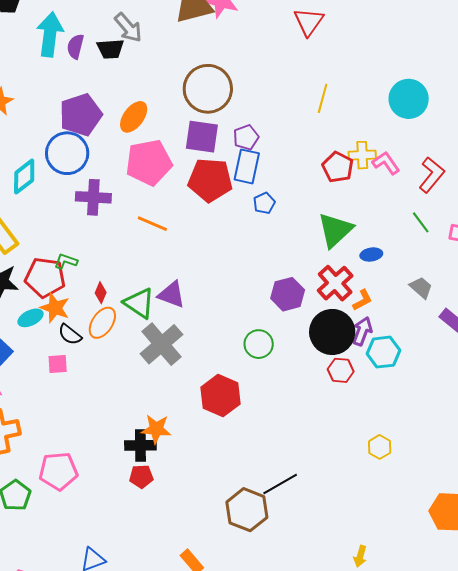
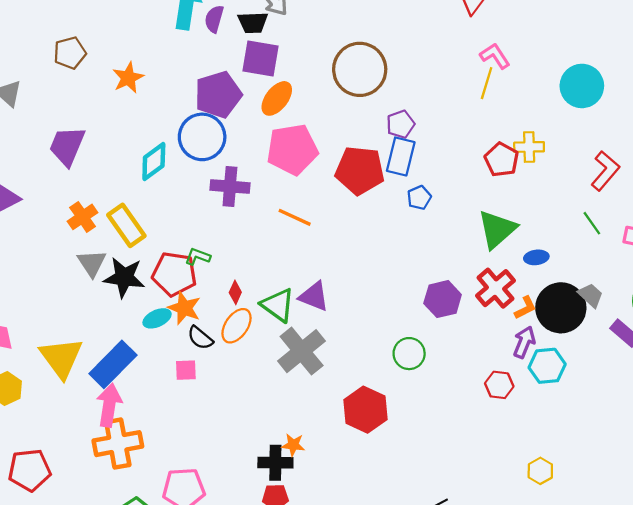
purple square: (202, 137) -> (260, 59), moved
pink L-shape: (386, 163) -> (495, 56), moved
black circle: (332, 332) -> (561, 308), moved
orange star: (156, 429) -> (293, 445), size x0.7

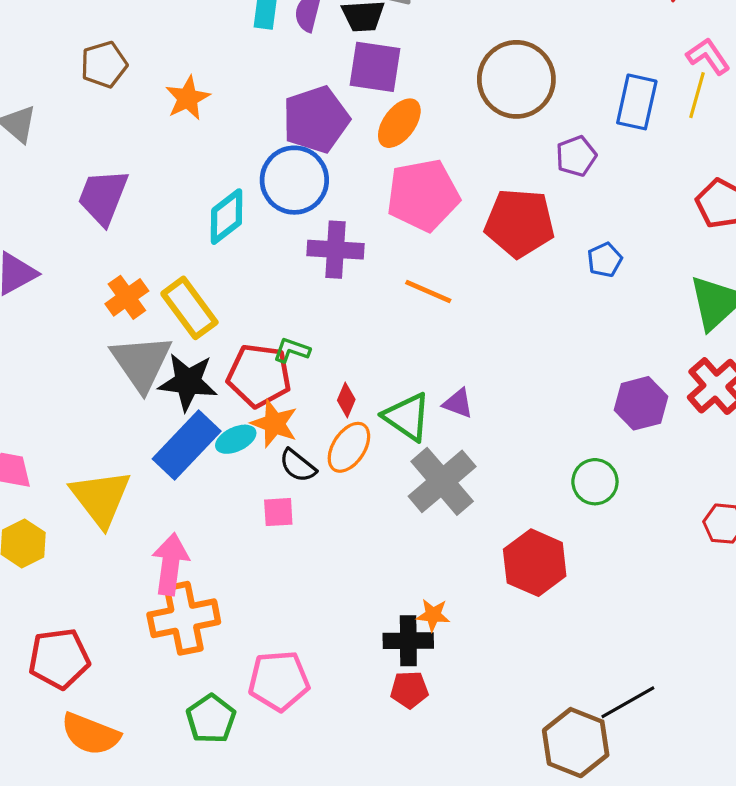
blue rectangle: (401, 156) -> (637, 102), moved
gray triangle: (92, 263) -> (141, 363), size x1.5
purple triangle: (314, 296) -> (458, 403), size x0.7
blue rectangle: (113, 364) -> (187, 445), moved

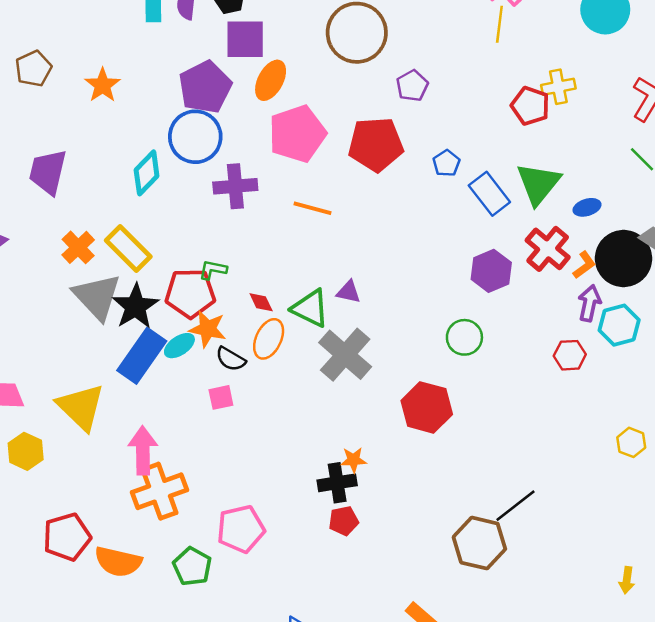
blue rectangle: (637, 102) -> (489, 194), moved, turned -42
black star: (188, 382) -> (135, 306), turned -30
red diamond: (346, 400) -> (261, 302), turned -40
orange semicircle: (90, 734) -> (118, 562), moved

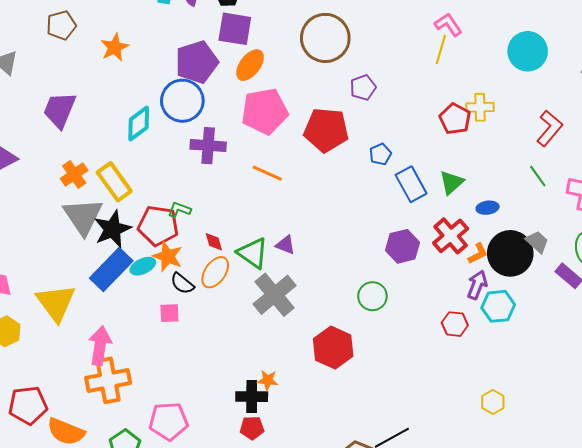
green triangle: (538, 184) -> (452, 182), size x0.7

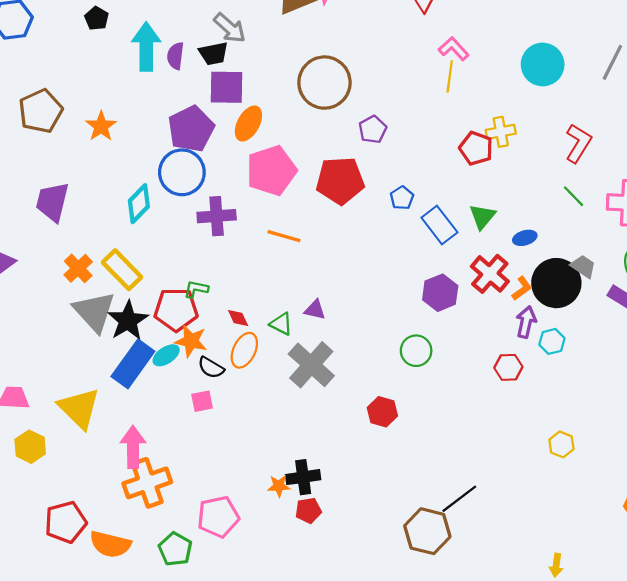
brown pentagon: (61, 25) -> (41, 111), size x1.4
green triangle: (253, 253) -> (281, 324), size x0.7
cyan hexagon: (498, 306) -> (552, 341), size x0.7
red hexagon: (333, 348) -> (382, 412), size x0.7
orange star: (268, 380) -> (279, 486), moved

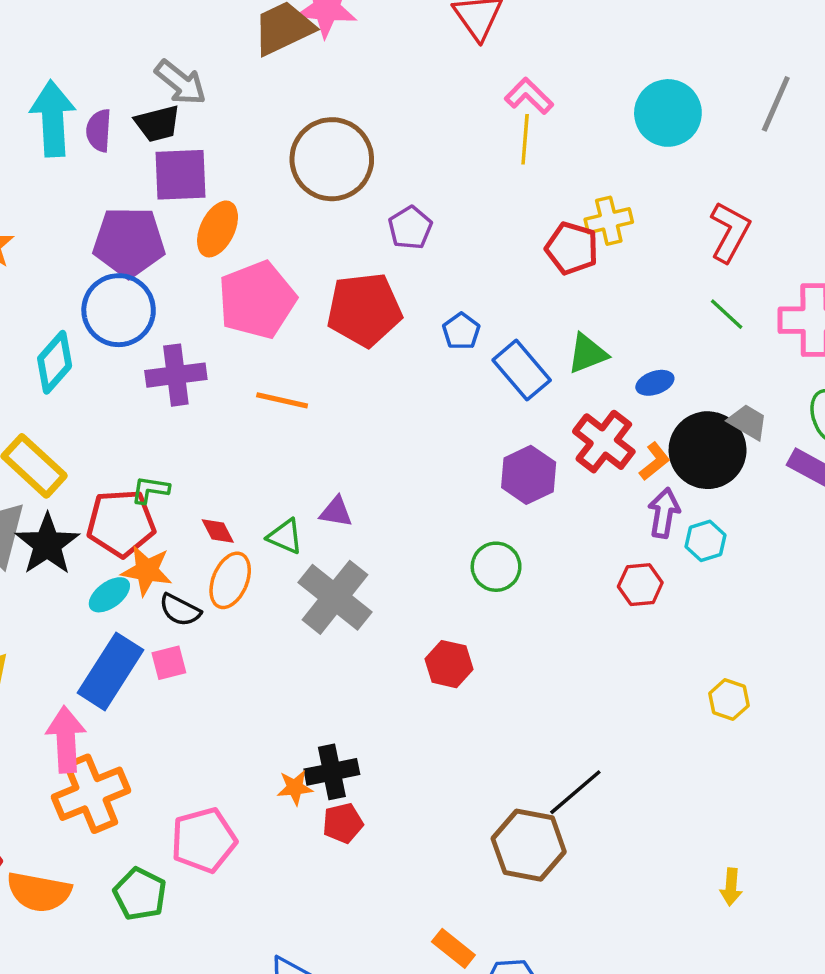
purple pentagon: (191, 129) -> (129, 242), turned 30
green triangle: (482, 217) -> (587, 354), turned 32
blue rectangle: (133, 364) -> (110, 671), moved

